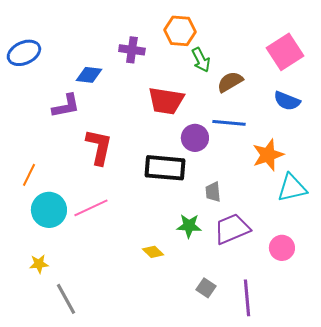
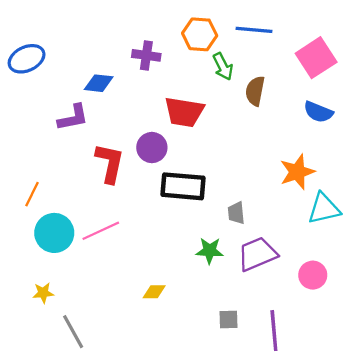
brown semicircle: (230, 82) -> (255, 91), turned -48
blue line: (229, 123) -> (254, 30), moved
purple circle: (195, 138) -> (152, 148), moved
yellow diamond: (153, 252) -> (154, 292), moved, turned -45
gray square: (206, 288) -> (228, 319), turned -36

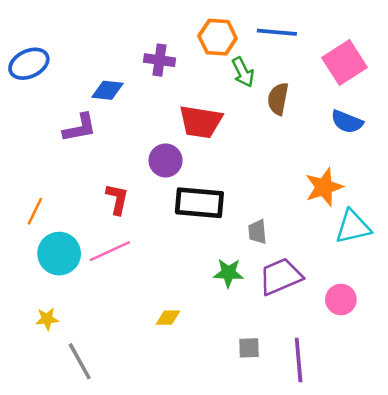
red L-shape: (110, 163) -> (117, 199), moved, size x0.7

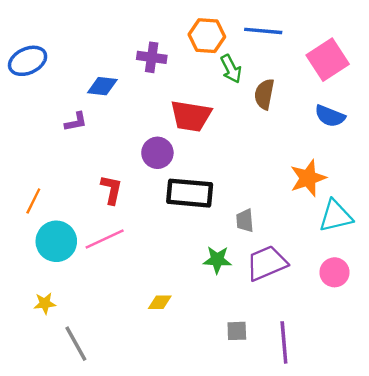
purple L-shape: (80, 128) -> (76, 122), size x0.7
pink circle: (341, 300) -> (334, 272), moved

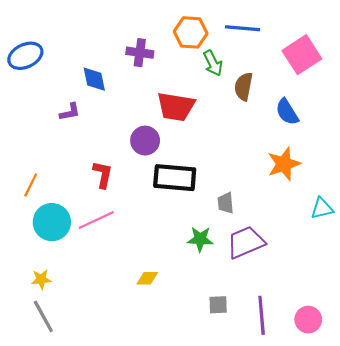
blue diamond: (102, 86) -> (94, 79), turned 72
blue semicircle: (330, 116) -> (287, 112), moved, turned 36
cyan triangle: (336, 216) -> (322, 208), moved, size x0.7
pink circle: (334, 272) -> (308, 320), moved
gray line: (76, 344) -> (43, 316), moved

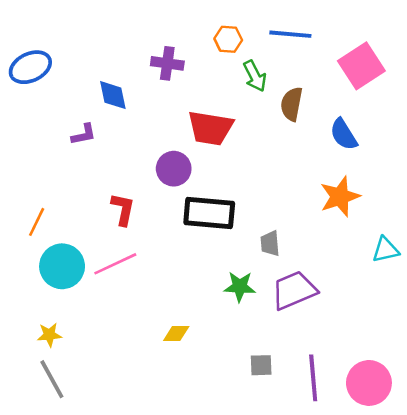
orange hexagon: (191, 32) -> (228, 39), size x0.7
pink circle: (308, 320) -> (369, 383), size x1.4

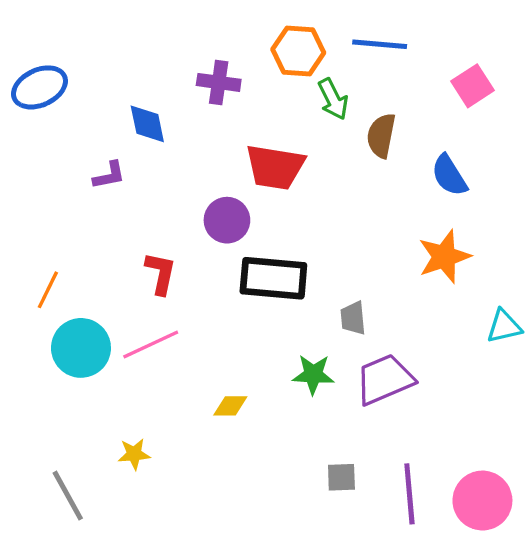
orange hexagon: (228, 39) -> (298, 51), size x1.4
pink square: (361, 66) -> (472, 86), size x0.7
yellow diamond: (176, 334) -> (230, 406), moved
yellow star: (49, 335) -> (134, 454), moved

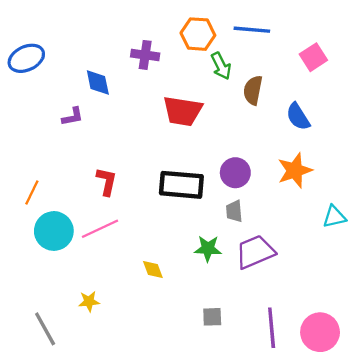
purple circle: (227, 220) -> (235, 173), moved
yellow diamond: (230, 406) -> (153, 269), turned 70
gray square: (341, 477) -> (212, 317), moved

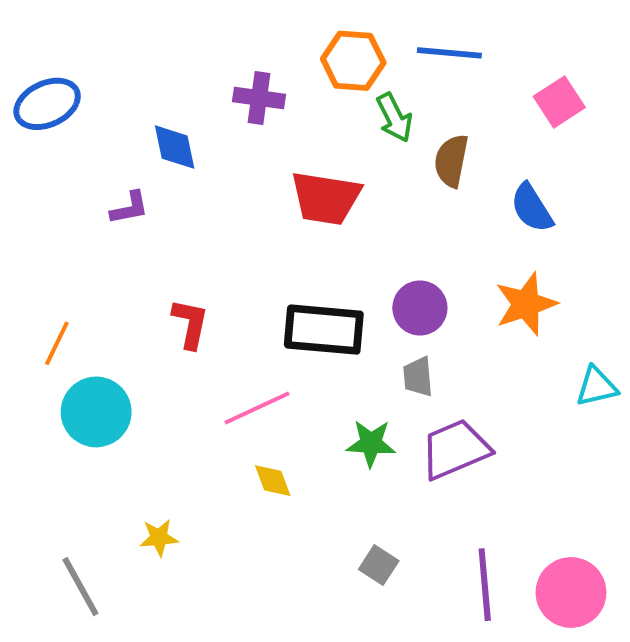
pink line: (100, 229) -> (257, 408), moved
gray square: (212, 317) -> (379, 565), turned 35

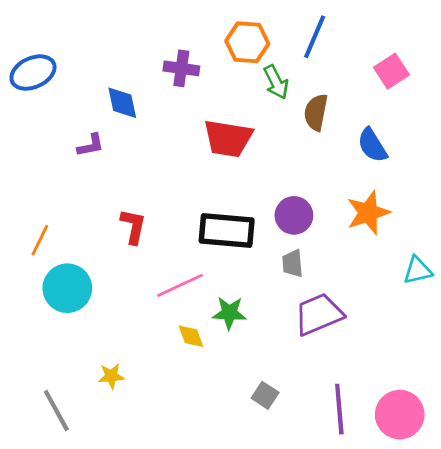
blue line: (449, 53) -> (315, 37), turned -72
green star: (371, 443) -> (229, 313), moved

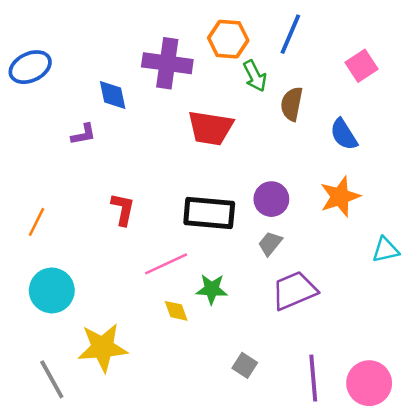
purple cross: (181, 68) -> (167, 63), size x1.5
gray trapezoid: (293, 263) -> (270, 244), turned 44
cyan circle: (67, 288) -> (52, 290), moved
yellow star: (111, 376) -> (103, 348), size x2.0

